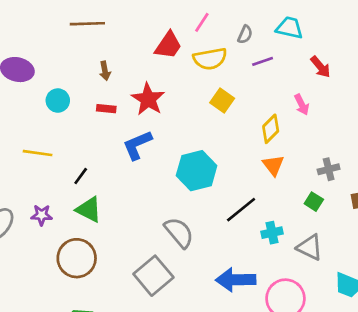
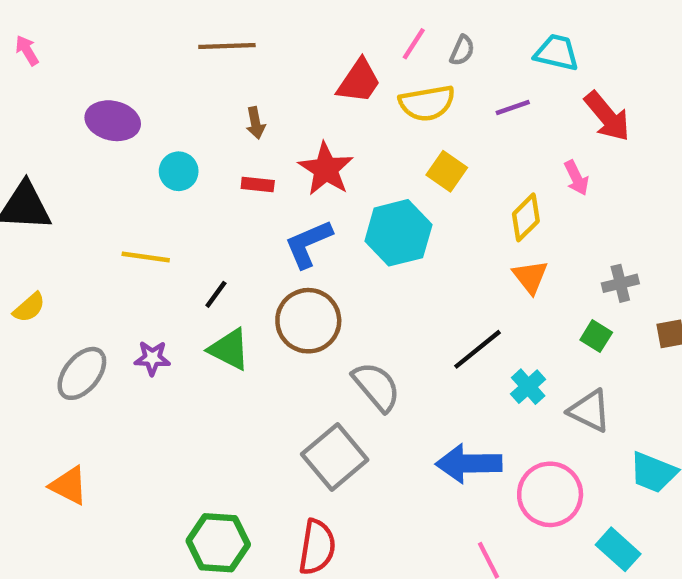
gray semicircle: (245, 35) -> (462, 50), moved
red arrow: (321, 67) -> (607, 116), size x1.4
cyan hexagon: (197, 171) -> (398, 233), moved
cyan cross: (272, 233) -> (528, 387), turned -30
brown circle: (77, 258) -> (308, 321), moved

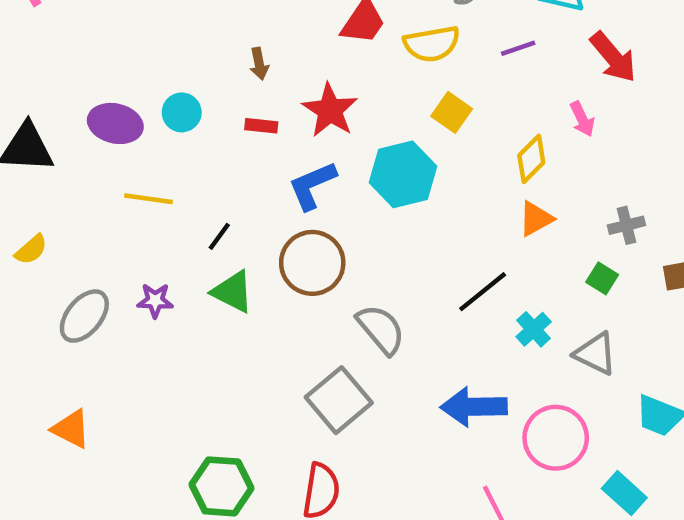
purple ellipse: (113, 121) -> (115, 123), moved
orange triangle: (530, 277) -> (536, 219), turned 39

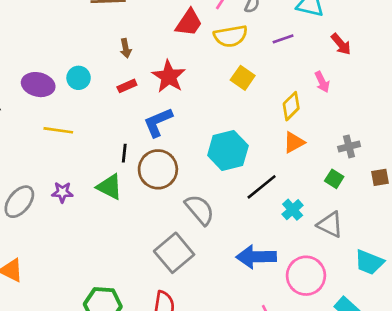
red arrow: (613, 57) -> (341, 44), size x0.7
red rectangle: (261, 126) -> (127, 86), turned -30
cyan hexagon: (403, 174) -> (228, 151), moved
black line: (219, 236) -> (124, 153), moved, turned -30

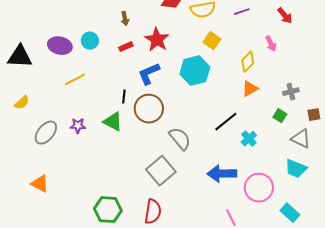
yellow line: (58, 130) -> (75, 80), turned -35
cyan hexagon: (228, 151) -> (195, 71), moved
gray triangle: (330, 225) -> (301, 139), moved
cyan trapezoid: (369, 262) -> (296, 169), moved

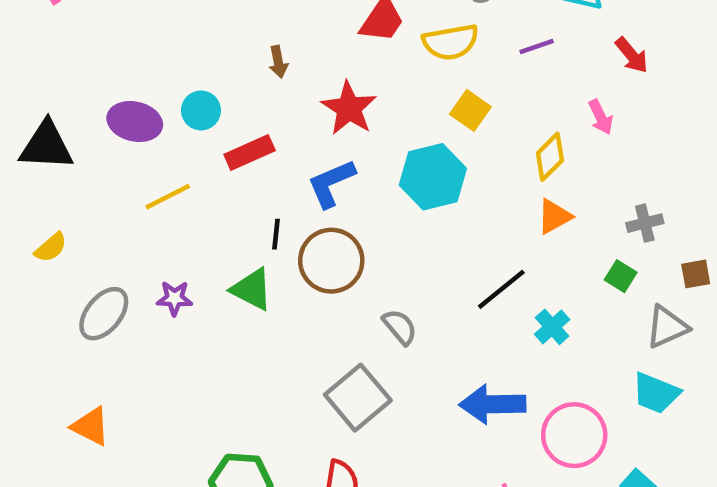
red rectangle: (126, 47) -> (250, 152), moved, size x1.5
gray semicircle: (180, 139) -> (400, 327), size x0.7
gray triangle: (301, 139) -> (667, 327), turned -50

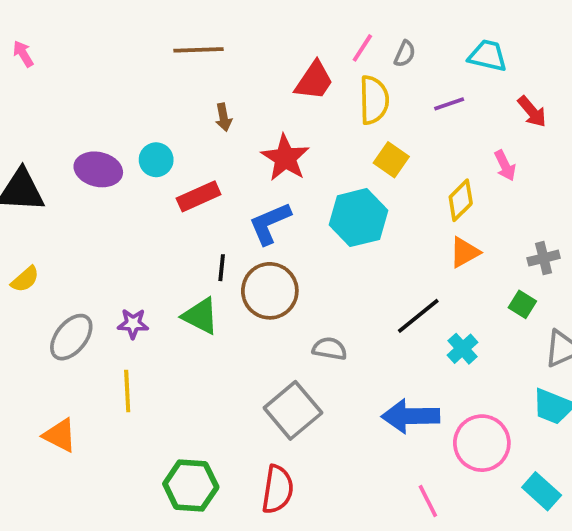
yellow semicircle: (451, 42) -> (374, 100), turned -81
yellow line: (168, 197) -> (127, 391), moved, turned -66
gray semicircle: (400, 327) -> (330, 349), turned -40

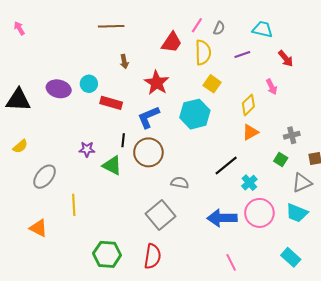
red rectangle: (199, 196) -> (111, 103), turned 40
purple star: (133, 324) -> (87, 149), moved
pink circle: (482, 443) -> (259, 213), moved

